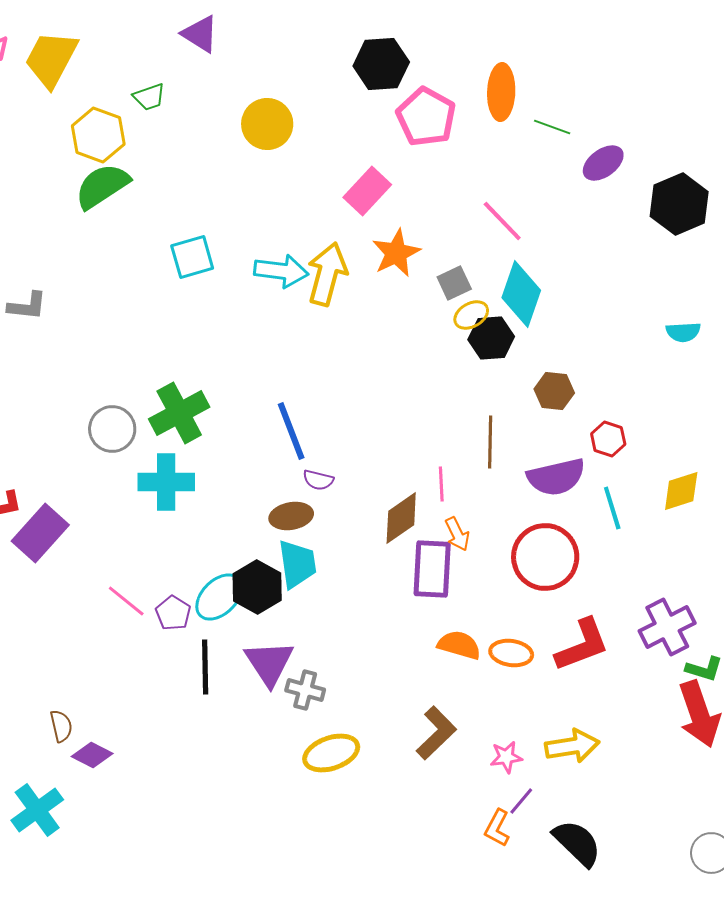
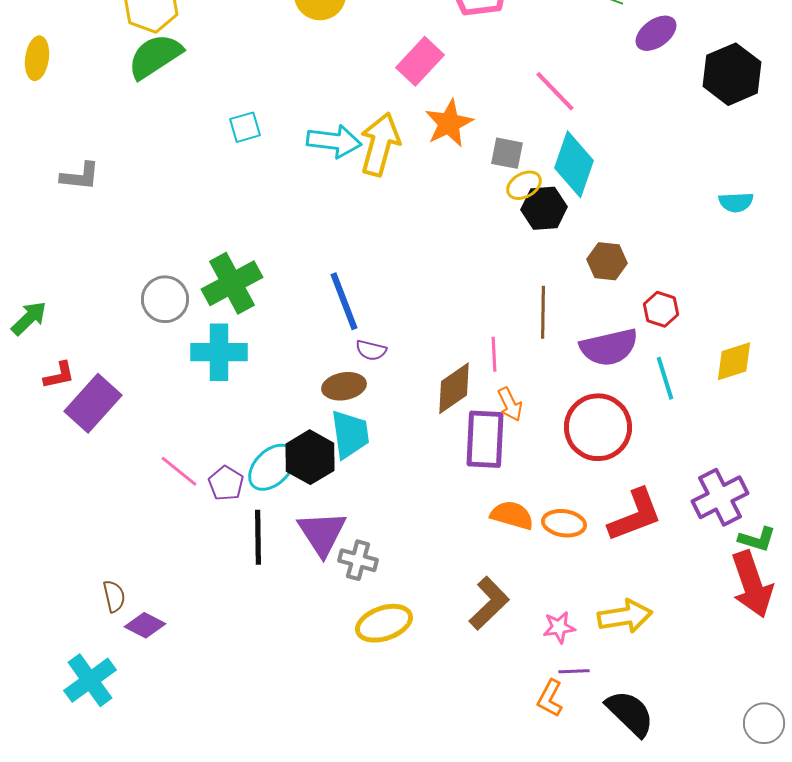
cyan square: (192, 257) -> (245, 127), size x0.7
gray square: (454, 283) -> (507, 153), turned 36
purple line: (521, 801) -> (574, 671), turned 48

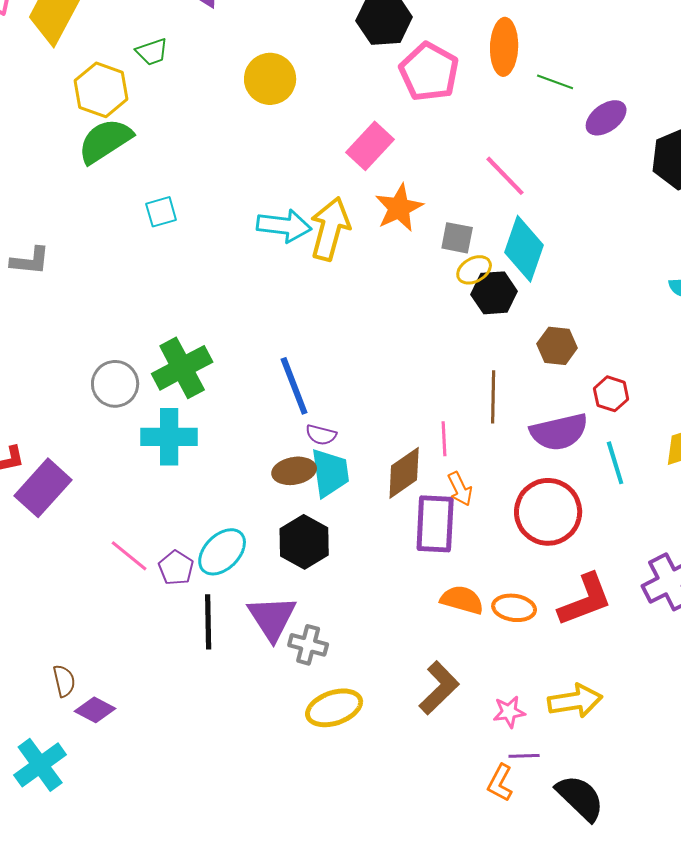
cyan square: (245, 127) -> (161, 212), moved
cyan trapezoid: (350, 434) -> (330, 473), moved
black hexagon: (310, 457) -> (304, 542), moved

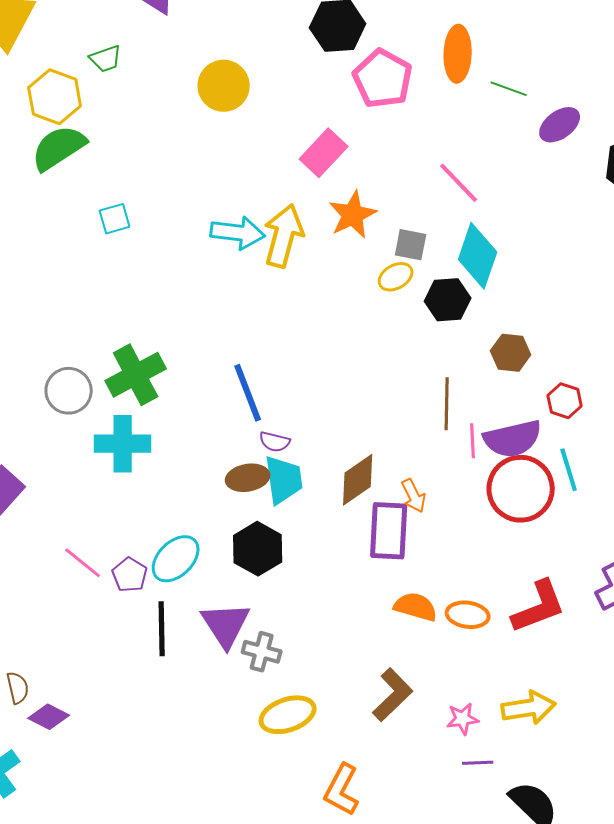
yellow ellipse: (474, 270) -> (396, 277), moved
pink line: (444, 439) -> (473, 441), moved
red circle: (548, 512) -> (521, 489), moved
orange L-shape: (500, 783) -> (342, 790), moved, size x1.4

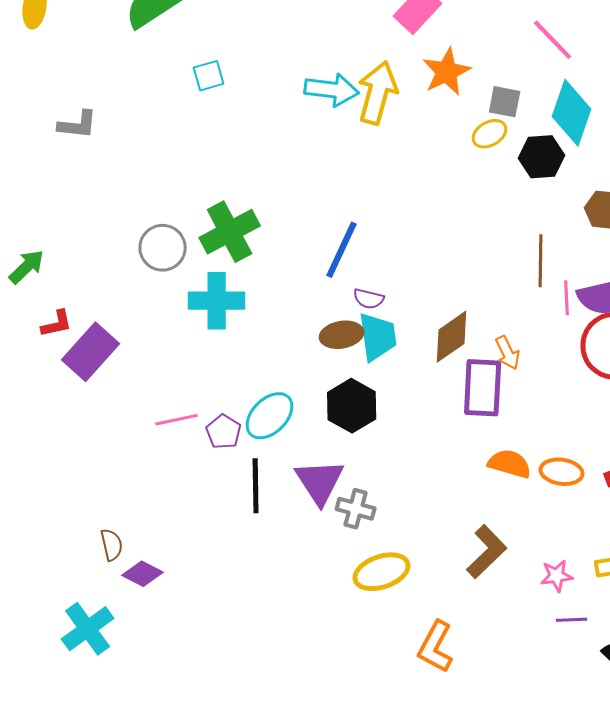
blue line: (248, 393) -> (342, 250), turned 46
pink line: (83, 563) -> (177, 420), turned -51

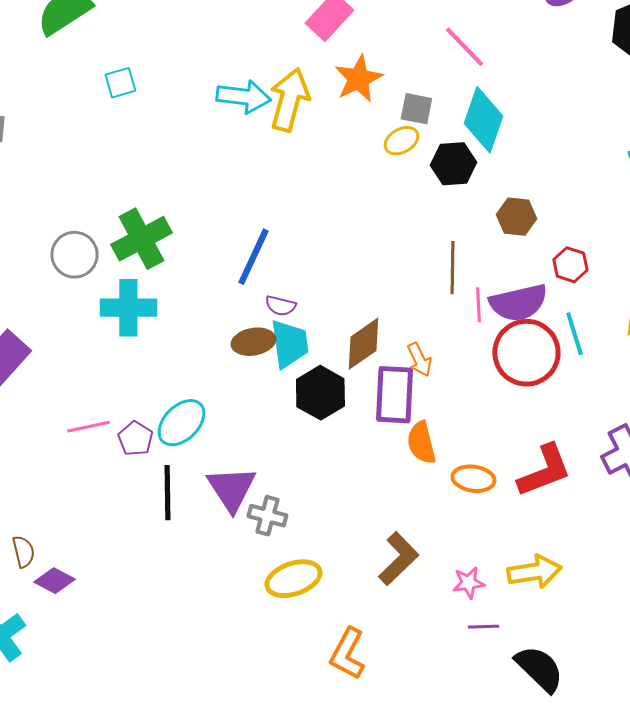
black hexagon: (352, 406) -> (320, 393), moved
orange semicircle: (510, 464) -> (421, 443), moved, turned -120

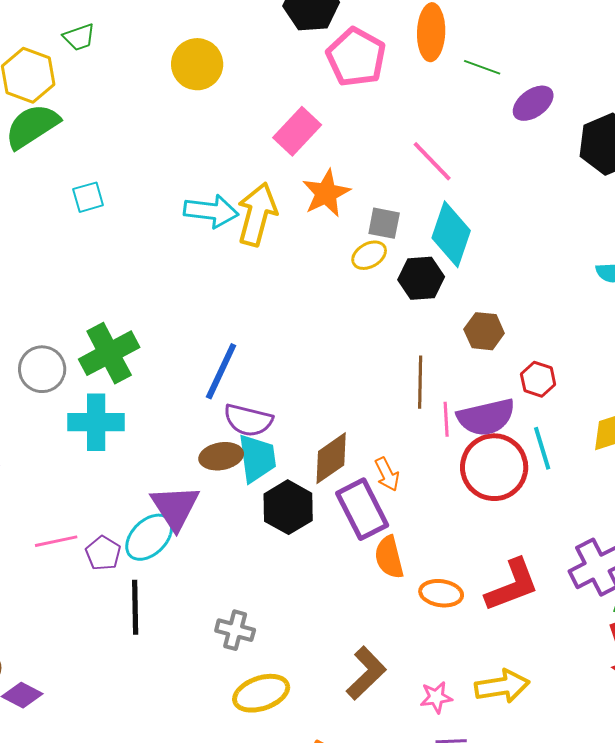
purple semicircle: (280, 306) -> (248, 420), size x1.6
purple rectangle: (394, 395) -> (362, 509), turned -30
purple triangle: (231, 489) -> (175, 507), moved

